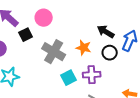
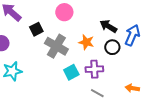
pink circle: (44, 18) -> (64, 12), moved
black square: (26, 35) -> (36, 29), moved

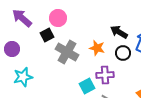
pink circle: (64, 12) -> (58, 18), moved
cyan square: (71, 72) -> (87, 86), moved

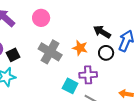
black square: (47, 35) -> (13, 55), moved
cyan square: (87, 86) -> (70, 86), turned -35

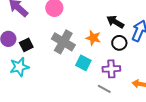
purple cross: (88, 75) -> (111, 69), moved
cyan square: (70, 86) -> (83, 63), moved

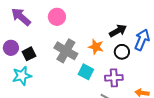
black arrow: (115, 22) -> (118, 31), turned 120

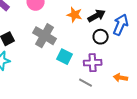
orange star: (96, 47) -> (75, 15), moved

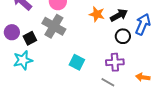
gray cross: (45, 36) -> (54, 26), moved
cyan square: (65, 57) -> (77, 62), moved

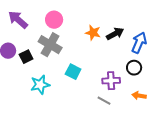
black circle: (123, 36) -> (134, 68), moved
cyan star: (23, 60) -> (40, 85), moved
cyan square: (77, 62) -> (73, 72), moved

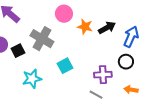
pink circle: (54, 20) -> (64, 14), moved
cyan square: (73, 72) -> (65, 66), turned 35

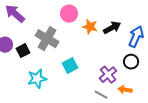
purple cross: (103, 75) -> (108, 75), turned -36
orange arrow: (131, 90) -> (125, 90), moved

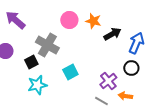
orange star: (90, 27) -> (93, 21), moved
black square: (23, 51) -> (31, 62), moved

